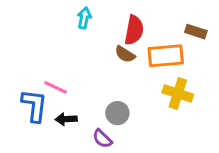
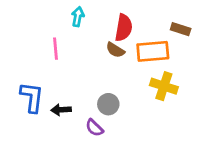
pink line: (56, 87) -> (56, 49), moved, turned 60

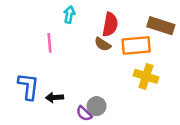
brown rectangle: (181, 29) -> (161, 26), size x1.5
gray circle: (108, 104) -> (97, 106), moved

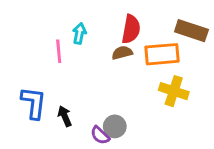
cyan arrow: (69, 15) -> (79, 34), moved
brown semicircle: (103, 44) -> (122, 53), turned 133
black arrow: (54, 97) -> (65, 116), turned 70

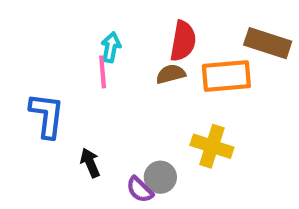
pink line: (59, 51) -> (103, 72), moved
yellow cross: (174, 91) -> (212, 146), moved
blue L-shape: (34, 103) -> (47, 115), moved

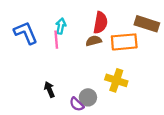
blue L-shape: (47, 115) -> (26, 33), moved, turned -30

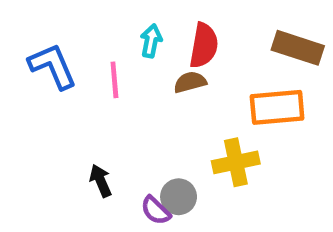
cyan arrow: (61, 26) -> (151, 41), moved
orange rectangle: (124, 42) -> (277, 107), moved
yellow cross: (116, 80) -> (236, 162), turned -30

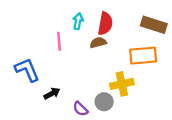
blue L-shape: (53, 66) -> (27, 70), moved
black arrow: (101, 181) -> (52, 93), turned 84
gray circle: (179, 197) -> (104, 102), moved

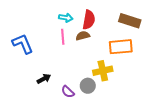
cyan arrow: (78, 21) -> (66, 18), turned 88
pink line: (59, 41) -> (63, 37), moved
blue L-shape: (27, 70) -> (23, 44), moved

